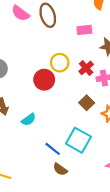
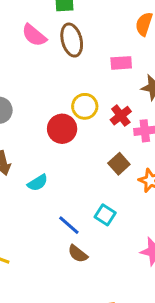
cyan square: (78, 140) -> (105, 215), size x0.6

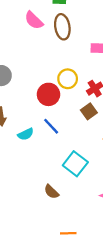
brown square: (119, 164) -> (89, 111), moved
cyan square: (105, 215) -> (75, 164), size x1.5
blue line: (69, 225) -> (51, 126), moved

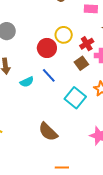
cyan square: (75, 164) -> (75, 98), moved
brown semicircle: (51, 192) -> (48, 132), size x1.5

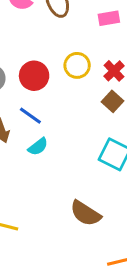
red circle: (47, 48) -> (34, 76), moved
blue line: (49, 75) -> (30, 116), moved

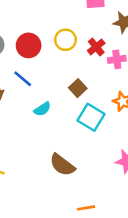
brown square: (112, 101) -> (78, 88), moved
cyan semicircle: (38, 147) -> (42, 109), moved

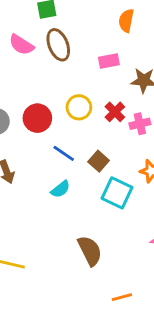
blue line: (23, 79) -> (64, 153), moved
brown semicircle: (62, 165) -> (90, 251), turned -148

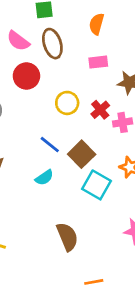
orange semicircle: (126, 21) -> (97, 24), moved
red circle: (37, 118) -> (26, 76), moved
brown square: (99, 161) -> (82, 154), size x1.4

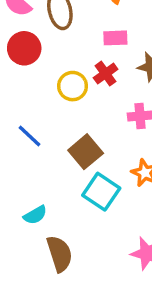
red cross: (100, 110) -> (106, 74), moved
blue line: (50, 145) -> (30, 136), moved
cyan semicircle: (44, 178) -> (35, 215), moved

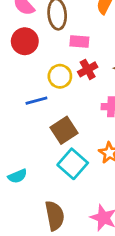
pink rectangle: (115, 38) -> (79, 41), moved
blue line: (30, 136) -> (36, 101), moved, turned -65
brown semicircle: (60, 254) -> (55, 216), moved

